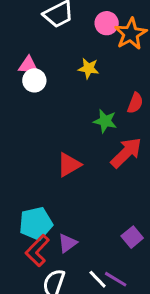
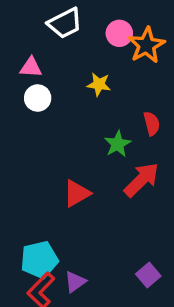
pink triangle: (28, 65) -> (31, 67), moved
red semicircle: (135, 103) -> (152, 124), turned -35
green star: (105, 121) -> (118, 144), turned 30

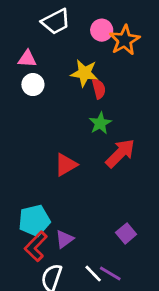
yellow star: (99, 84) -> (84, 73), size x1.4
red semicircle: (152, 124) -> (99, 89), moved

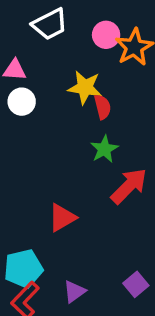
red triangle: (66, 165) -> (62, 218), moved
purple triangle: (64, 239) -> (74, 291), moved

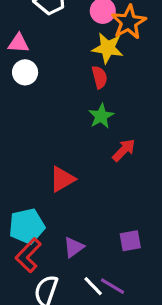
yellow star: (85, 88) -> (108, 48), moved
red arrow: (129, 186) -> (124, 150), size x0.7
purple square: (136, 284) -> (130, 241), turned 30

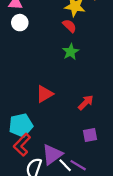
red semicircle: (100, 77) -> (69, 26), turned -32
red arrow: (124, 150) -> (86, 103), moved
purple triangle: (74, 247) -> (52, 154), moved, size x1.5

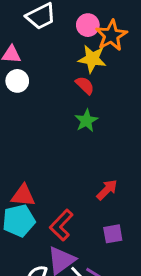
red triangle: (45, 94) -> (23, 196), moved, turned 36
red L-shape: (22, 145) -> (61, 225), moved

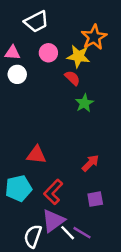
pink circle: (88, 25) -> (48, 53), moved
green star: (86, 121) -> (84, 103), moved
red triangle: (23, 196) -> (36, 155), moved

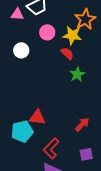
pink triangle: (12, 53) -> (17, 14), moved
cyan pentagon: (18, 188) -> (22, 131), moved

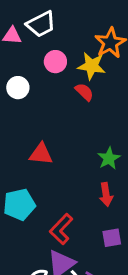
green star: (77, 74) -> (109, 158), moved
red triangle: (37, 117) -> (41, 154), moved
red arrow: (82, 124) -> (106, 194), turned 126

